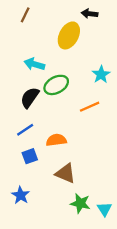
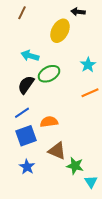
orange line: (90, 107) -> (90, 93), moved
blue square: (30, 156) -> (26, 136), size x1.5
blue star: (21, 195) -> (27, 167), moved
green star: (80, 203) -> (75, 166), moved

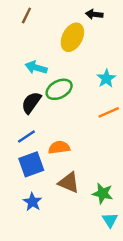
green star: (75, 166) -> (103, 193), moved

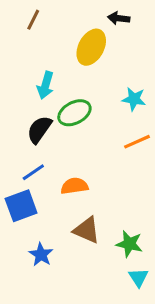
cyan arrow: (36, 68) -> (45, 85), turned -90
cyan star: (106, 78) -> (134, 99), turned -30
blue square: (31, 164) -> (21, 206), moved

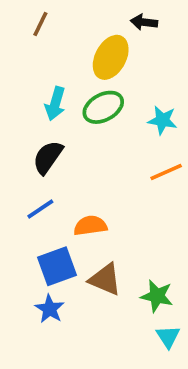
green ellipse: (74, 113) -> (103, 107), moved
blue square: (21, 206) -> (57, 266), moved

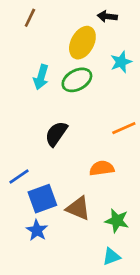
cyan star: (162, 120) -> (121, 62), moved, turned -30
black semicircle: (48, 157) -> (56, 134), moved
blue line: (40, 209) -> (19, 176), moved
orange semicircle: (90, 226) -> (102, 168), moved
cyan triangle: (168, 337) -> (111, 257), moved, turned 42

